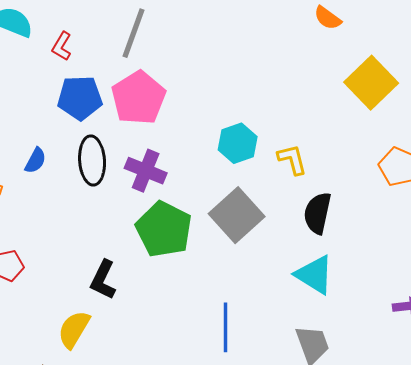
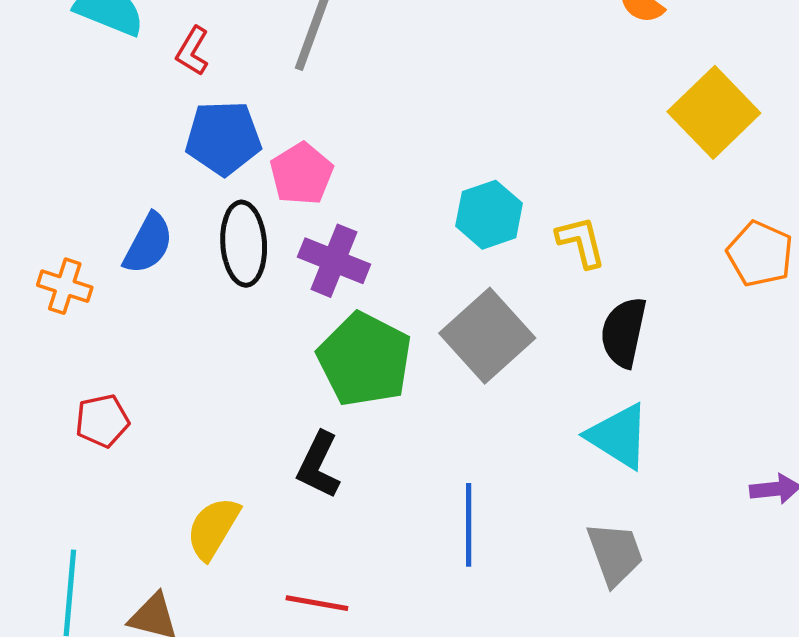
pink pentagon: (139, 98) -> (302, 174), moved, size x0.7
blue semicircle: (35, 161) -> (148, 244), size x1.4
black L-shape: (103, 280) -> (319, 465), moved

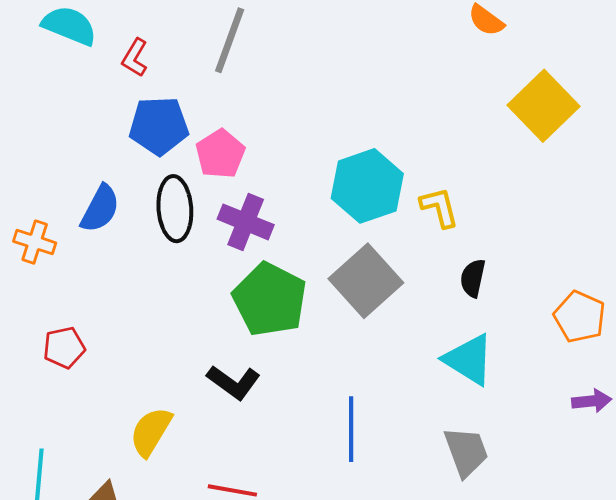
cyan hexagon: (489, 215) -> (367, 186), size x1.4
orange pentagon: (760, 254) -> (580, 317), moved
black semicircle: (624, 332) -> (473, 278), size x0.7
black L-shape: (319, 465) -> (234, 382), turned -80

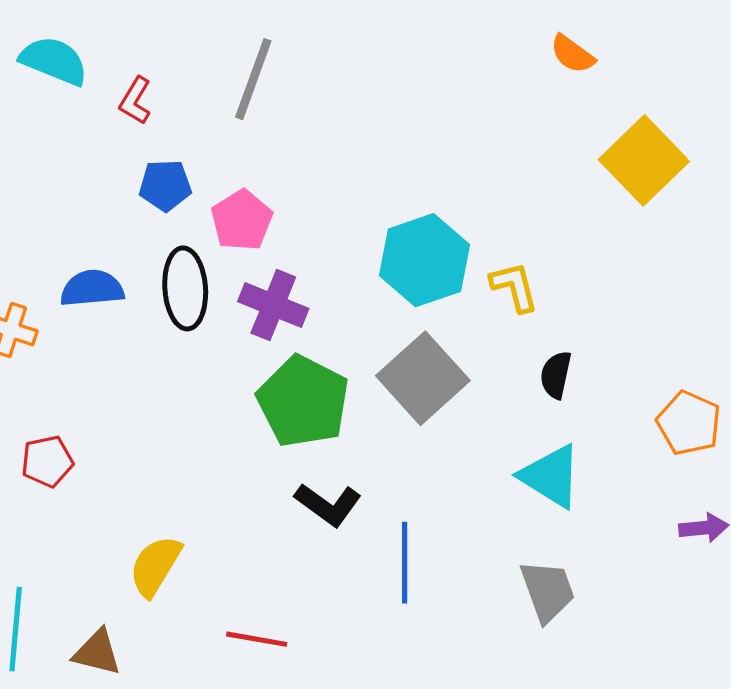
blue pentagon: (159, 126) -> (165, 185), size x0.7
blue semicircle: (100, 209) -> (92, 288), turned -123
black L-shape: (234, 382) -> (328, 505), moved

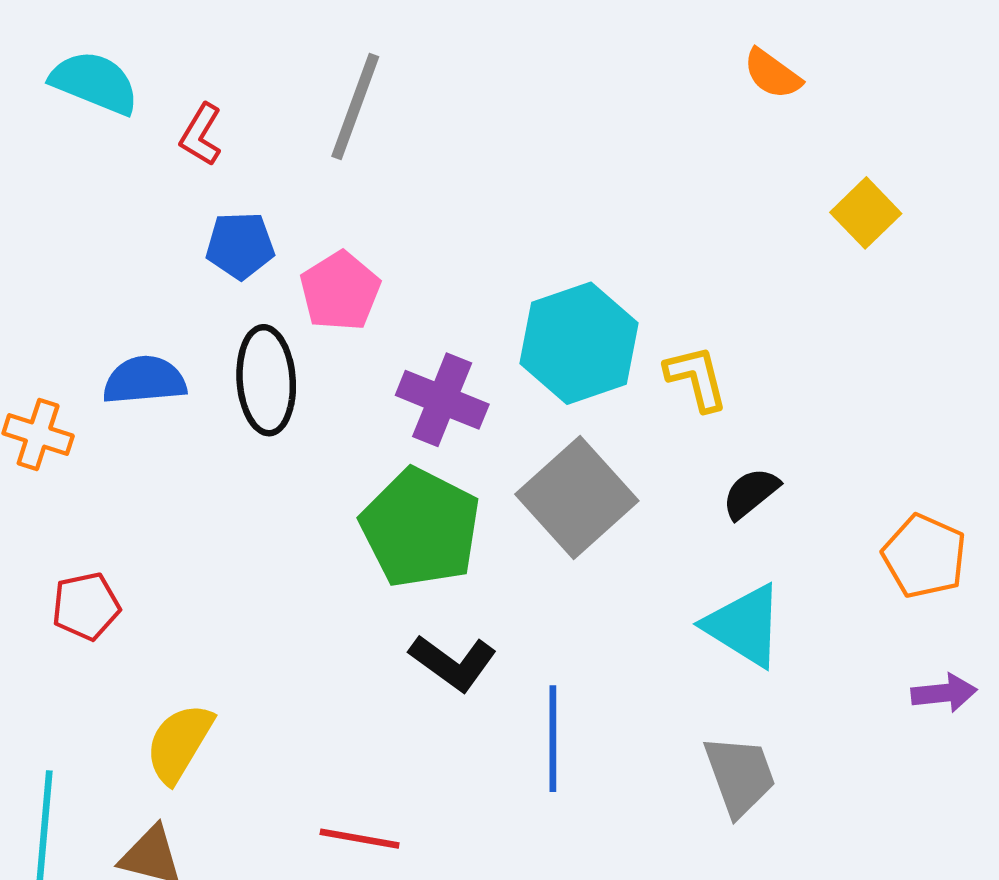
yellow square: (644, 160) -> (866, 213), size x0.6
purple cross: (273, 305) -> (442, 400), moved
black semicircle: (556, 375) -> (751, 493), turned 39
yellow semicircle: (155, 566) -> (179, 743), moved

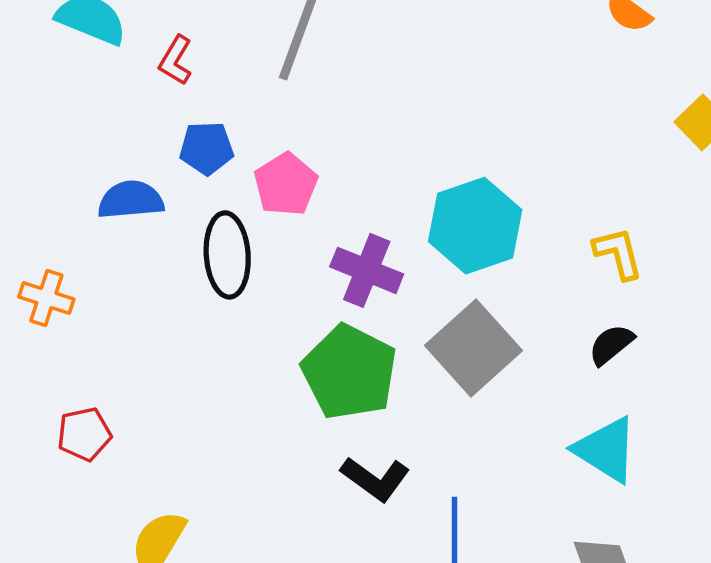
yellow L-shape: (696, 378) -> (618, 253), moved
blue semicircle: (145, 380) -> (131, 200), moved

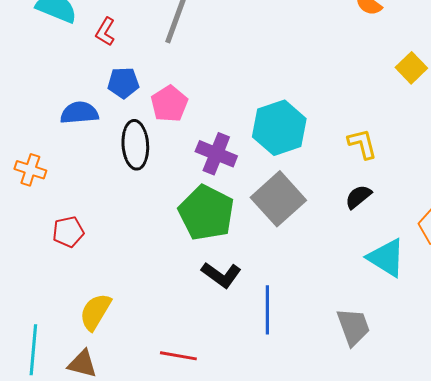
red pentagon: (84, 434) -> (68, 232), moved
cyan triangle: (606, 450) -> (386, 258), moved

